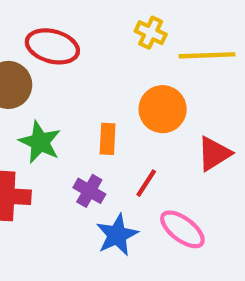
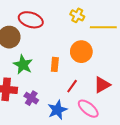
red triangle: (214, 154) -> (102, 85), moved
purple cross: (89, 191) -> (31, 98), moved

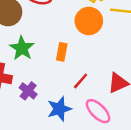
orange circle: (81, 52) -> (89, 21), moved

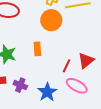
red line: (81, 81) -> (66, 66), moved

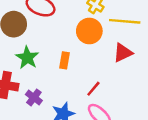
red triangle: (86, 61) -> (123, 53), moved

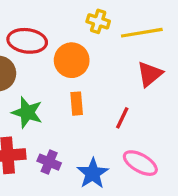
orange circle: (89, 31) -> (72, 60), moved
red line: (93, 89) -> (122, 118), moved

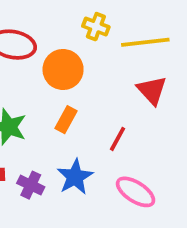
red triangle: (150, 74) -> (152, 90), turned -36
orange rectangle: (77, 104) -> (66, 120), turned 30
blue star: (93, 173) -> (75, 177), moved

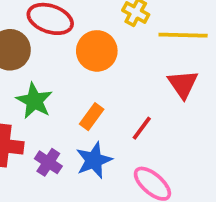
orange rectangle: (66, 120) -> (92, 117), moved

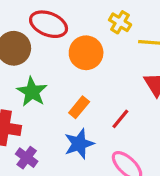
purple cross: (48, 162) -> (27, 158), moved

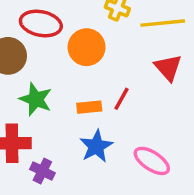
orange rectangle: (79, 107) -> (89, 107), turned 55
red line: (120, 119) -> (121, 99), moved

